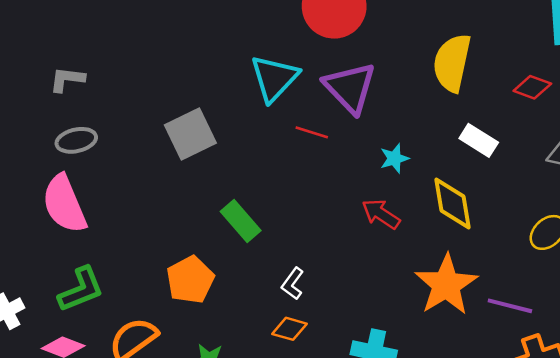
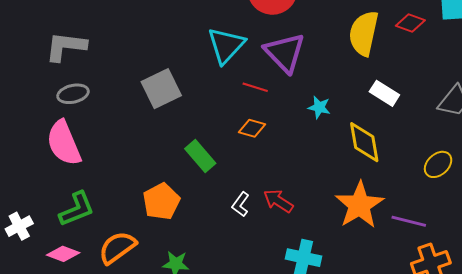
gray L-shape: (67, 79) -> (66, 47), size x1.5
red diamond: (532, 87) -> (410, 23), moved
cyan star: (394, 158) -> (319, 107), turned 30
red arrow: (381, 214) -> (278, 201), moved
orange diamond: (290, 329) -> (252, 128), moved

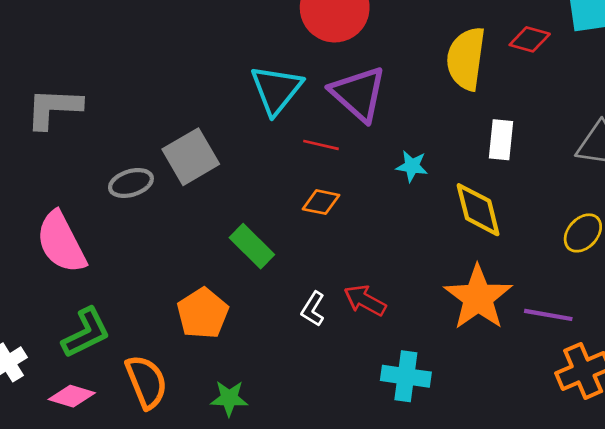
white rectangle: (384, 93) -> (501, 140), turned 68
gray ellipse: (73, 94) -> (131, 183), moved
orange semicircle: (117, 247) -> (146, 382), turned 108

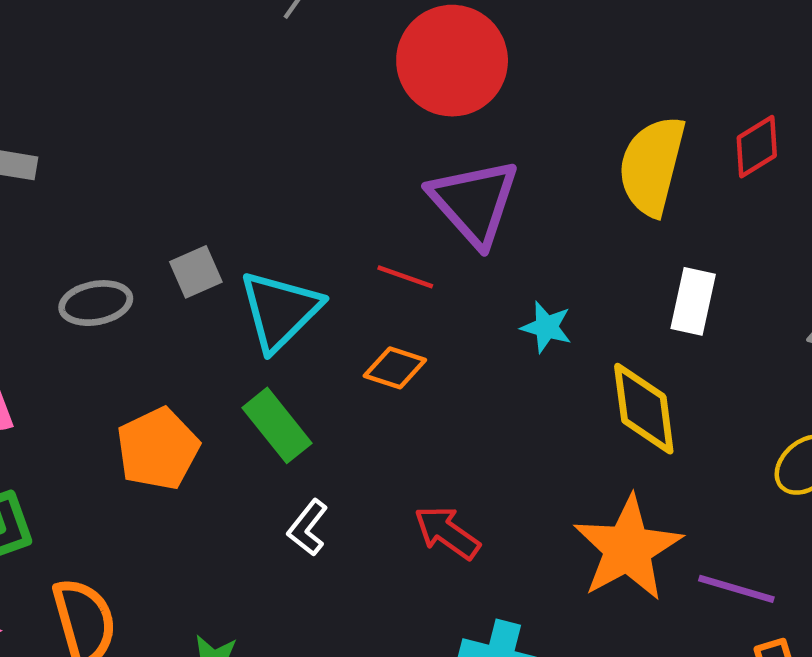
red diamond: (530, 39) -> (757, 147), turned -54
cyan triangle: (276, 90) -> (280, 311), moved
gray square: (191, 157) -> (196, 272), size x0.6
white L-shape: (313, 309) -> (308, 528), moved
orange pentagon: (203, 313) -> (158, 449), moved

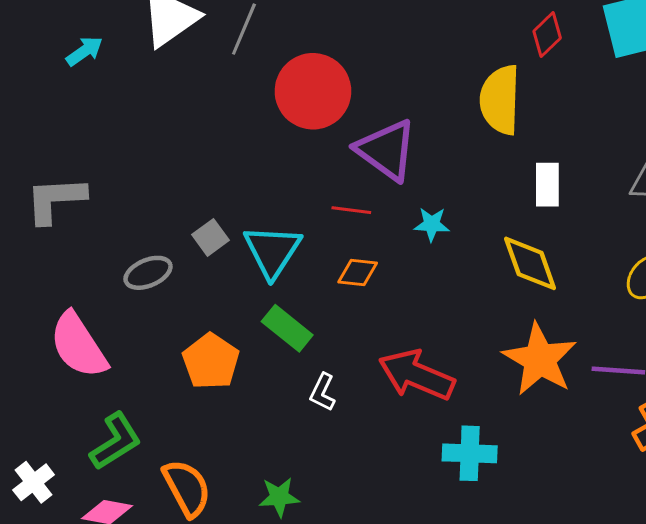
red circle: (452, 61) -> (313, 91), moved
red diamond: (757, 147) -> (547, 35), moved
cyan star: (546, 327) -> (432, 224), moved
red arrow: (447, 532) -> (417, 375), size x1.6

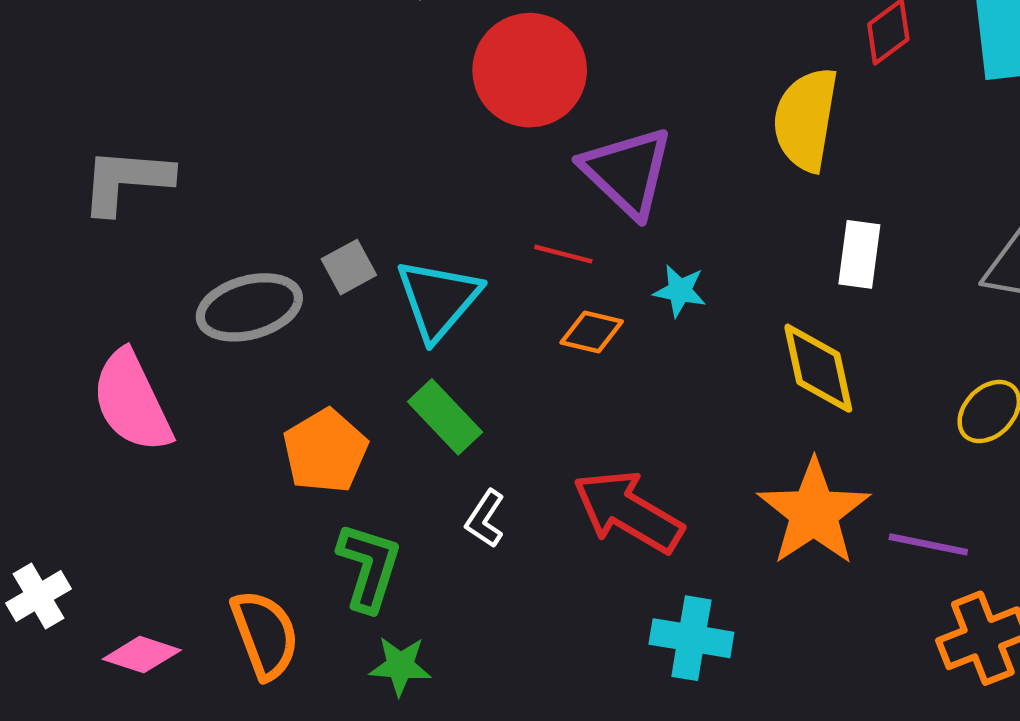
gray ellipse: (148, 273) -> (249, 307), size x1.4
orange diamond: (358, 273) -> (592, 332), moved
green L-shape: (116, 441) -> (369, 567), moved, turned -48

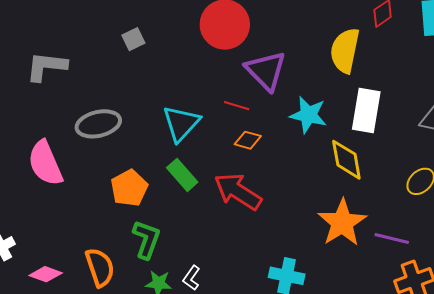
white rectangle: (859, 254) -> (366, 110), size x1.5
gray square: (349, 267) -> (133, 39), moved
cyan star: (680, 291) -> (308, 115), moved, size x1.6
red arrow: (628, 512) -> (238, 191), moved
white L-shape: (485, 519) -> (191, 278), moved

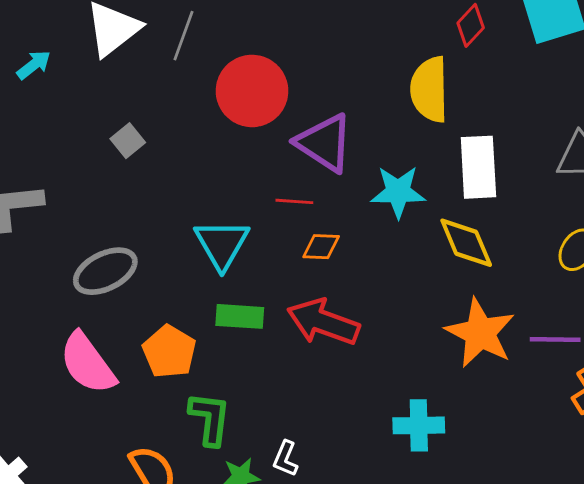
pink semicircle: (45, 163) -> (88, 363), moved
green rectangle: (182, 175) -> (240, 316), turned -32

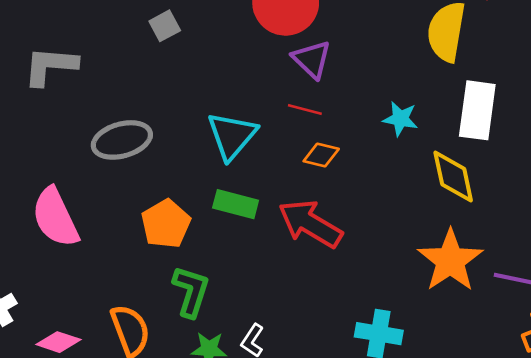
purple triangle: (325, 143) -> (312, 59), moved, size x0.7
cyan star: (398, 192) -> (400, 119), size x0.7
pink semicircle: (88, 363) -> (55, 217), moved

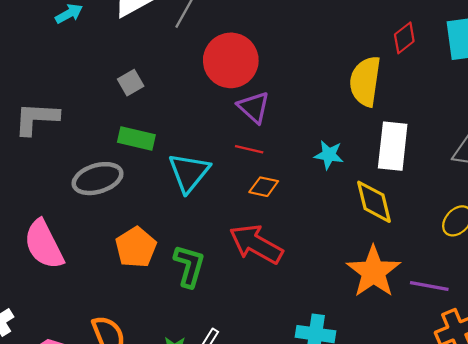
green rectangle: (236, 204) -> (136, 138), moved
green L-shape: (191, 291) -> (189, 266), moved

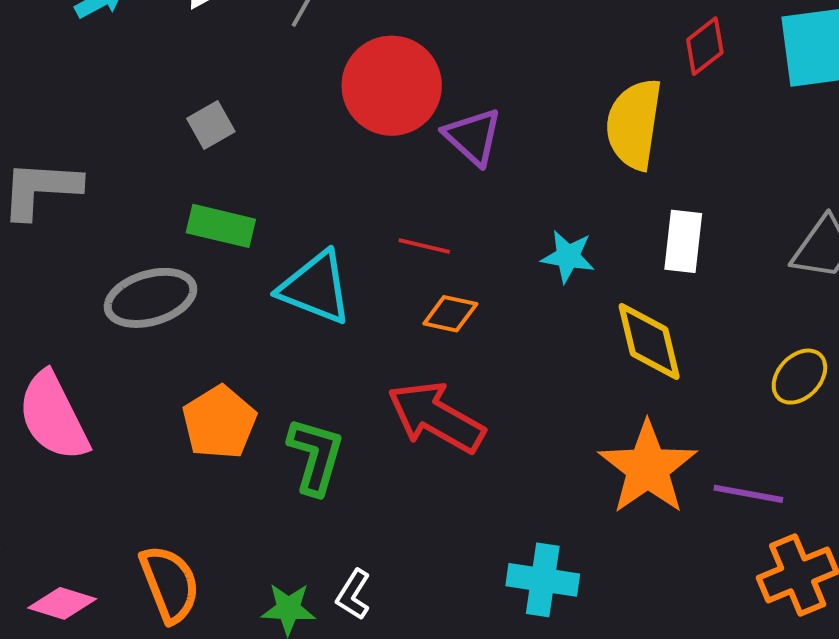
purple triangle: (254, 107) -> (473, 137), moved
white rectangle: (393, 146) -> (683, 241), size x0.7
cyan triangle: (189, 173) -> (316, 288), turned -48

